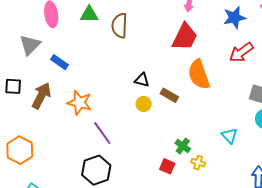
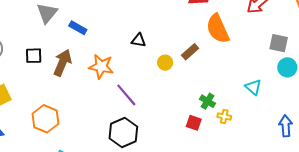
black triangle: (142, 80) -> (139, 40), moved
brown rectangle: (169, 95) -> (190, 52), turned -66

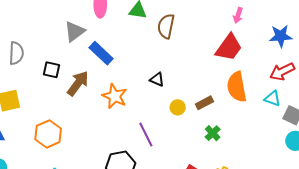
blue rectangle: (78, 28) -> (101, 53), size x1.4
cyan triangle: (253, 87) -> (273, 99), moved, turned -36
purple line: (126, 95) -> (146, 135), moved
green cross: (208, 101) -> (213, 133), moved

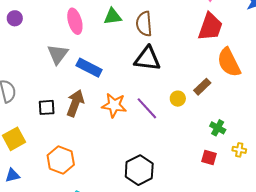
black square: (51, 70) -> (47, 107), moved
black triangle: (157, 80) -> (147, 59), moved, size x1.8
green cross: (213, 133) -> (218, 128), moved
purple line: (146, 135) -> (147, 108), moved

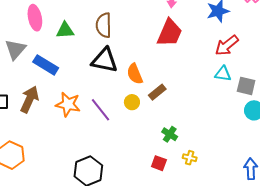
green triangle: (113, 16) -> (65, 30), moved
orange semicircle: (229, 62) -> (135, 74), moved, size x0.7

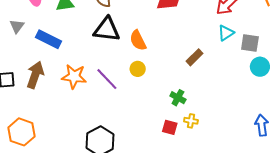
gray triangle: (15, 49) -> (17, 26), size x0.7
cyan triangle: (223, 74) -> (226, 33), turned -36
brown rectangle: (157, 92) -> (195, 57), moved
yellow cross: (190, 158) -> (191, 121), moved

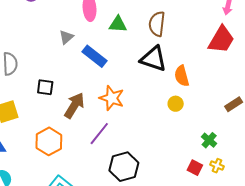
brown arrow: (35, 75) -> (74, 105), moved
purple line: (107, 79) -> (99, 134), moved, turned 70

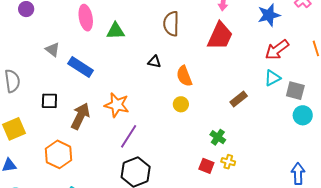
brown semicircle: (157, 24) -> (171, 24), moved
gray triangle: (66, 37) -> (53, 50), moved, turned -35
blue rectangle: (94, 56) -> (81, 67), moved
black triangle: (153, 59) -> (154, 62), size x0.5
purple line: (99, 134) -> (129, 136), moved

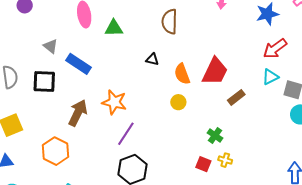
red trapezoid: (220, 36) -> (215, 71), moved
black square: (49, 101) -> (44, 81), moved, size x1.4

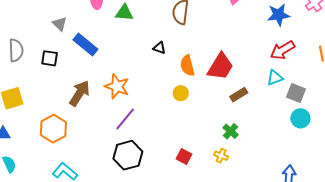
black square: (44, 81) -> (50, 58), size x0.7
green cross: (215, 136) -> (231, 131), moved
red square: (203, 164) -> (184, 157), moved

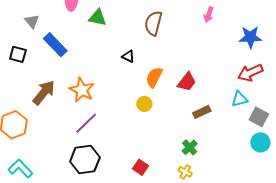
orange semicircle: (187, 66) -> (154, 77), turned 35
red trapezoid: (220, 67) -> (187, 82), size x0.7
yellow cross: (221, 156) -> (185, 172), moved

